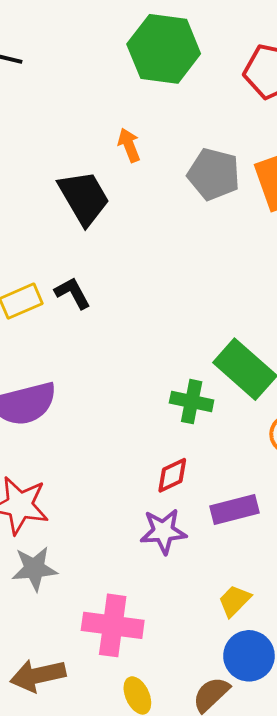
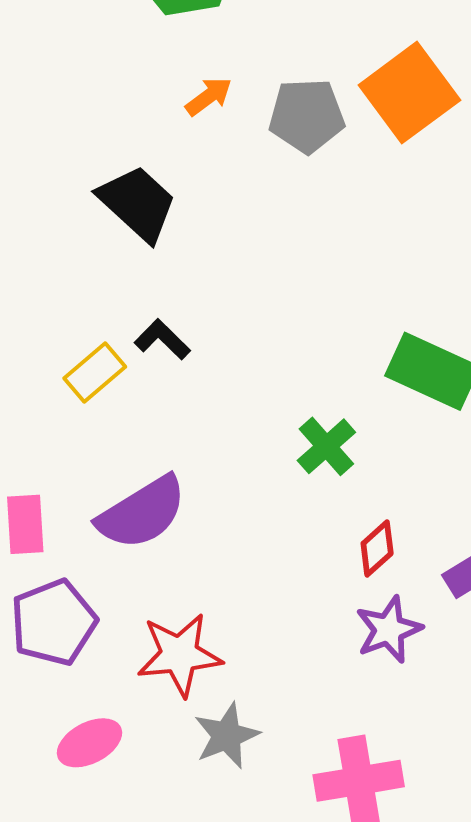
orange arrow: (129, 145) -> (209, 97), moved, turned 92
green cross: (192, 402) -> (326, 446), moved, turned -36

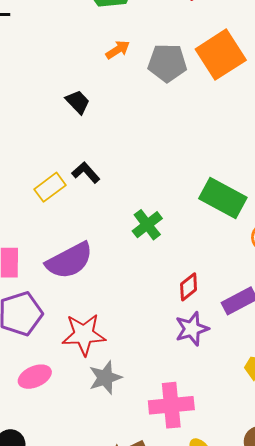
black trapezoid: (138, 203) -> (78, 102), size x0.6
green cross: (326, 446) -> (147, 225), moved

